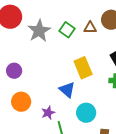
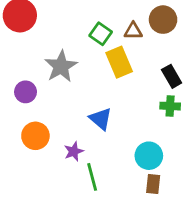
gray star: (39, 31) -> (61, 66), moved
yellow rectangle: (83, 68) -> (119, 62), moved
cyan circle: (86, 113) -> (149, 156), moved

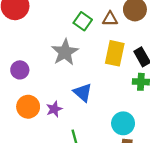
yellow rectangle: (119, 62) -> (115, 53), moved, turned 35
gray star: (61, 66) -> (65, 52), moved
purple star: (74, 151) -> (54, 109), moved

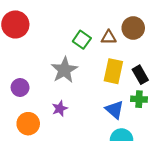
blue triangle: (83, 92) -> (115, 110), moved
purple star: (54, 109) -> (60, 108), moved

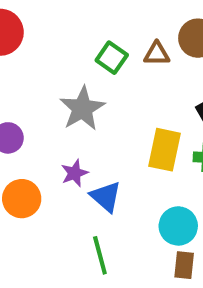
yellow rectangle: (113, 71) -> (165, 150), moved
blue triangle: (115, 110) -> (106, 197), moved

